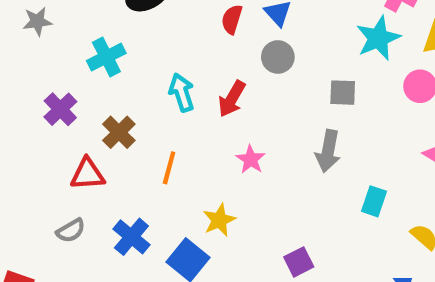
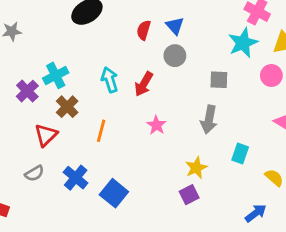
cyan cross: (106, 57) -> (56, 75), moved
red triangle: (88, 174) -> (46, 135), turned -40
yellow star: (219, 220) -> (196, 168), moved

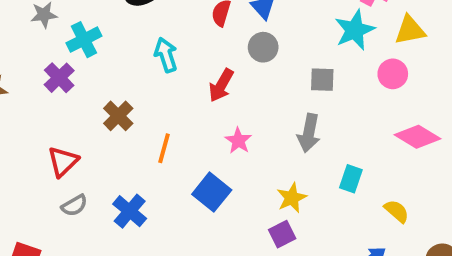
cyan cross: (56, 75) -> (84, 40), moved
cyan arrow: (110, 80) -> (166, 55), moved
purple cross: (27, 91) -> (59, 78), moved
red triangle: (46, 135) -> (63, 162), moved
blue square: (114, 193) -> (212, 192), moved

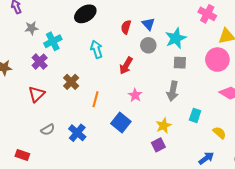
cyan star: (355, 30) -> (176, 38), moved
pink circle: (393, 74) -> (217, 60), size x1.5
red triangle: (63, 162) -> (37, 94), moved

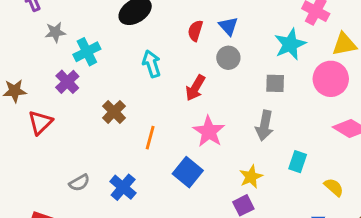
cyan star: (176, 38) -> (290, 44), moved
red triangle: (37, 94) -> (40, 122), moved
pink star: (135, 95) -> (209, 132), size x1.5

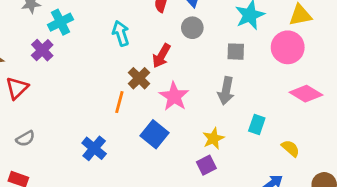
brown cross: (114, 112) -> (139, 78), moved
gray semicircle: (79, 183) -> (25, 139), moved

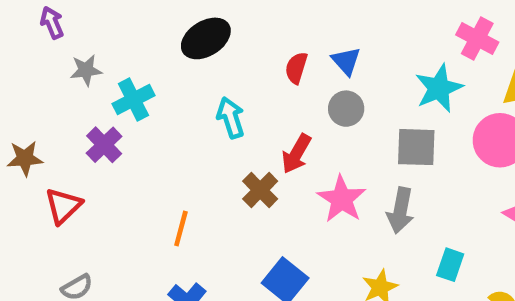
gray square: (236, 52) -> (416, 147), size x1.4
pink star: (174, 96) -> (342, 199), moved
orange line: (119, 102) -> (181, 228), moved

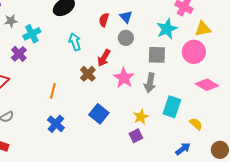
cyan rectangle: (450, 265) -> (172, 107), size x1.5

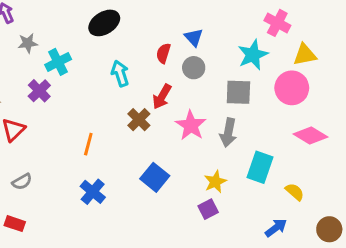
red semicircle: (104, 20) -> (163, 53), moved

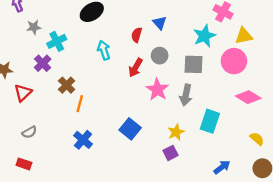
gray circle: (194, 68) -> (160, 56), moved
brown cross: (139, 120) -> (67, 85), moved
yellow semicircle: (295, 192) -> (257, 139), moved

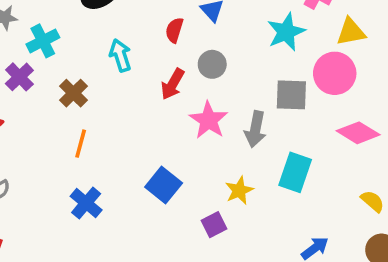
gray square: (193, 64) -> (291, 95), moved
brown cross: (67, 85) -> (73, 93), moved
purple square: (171, 153) -> (214, 225), moved

